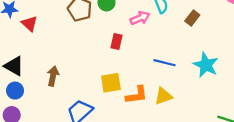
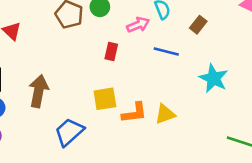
blue line: (164, 63) -> (166, 52), moved
brown arrow: (53, 76) -> (39, 91), size x1.4

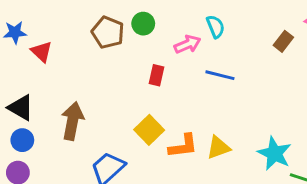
brown rectangle: (198, 25) -> (283, 41), moved
cyan star: (214, 78) -> (275, 153), moved
yellow square: (105, 99) -> (149, 130), turned -35

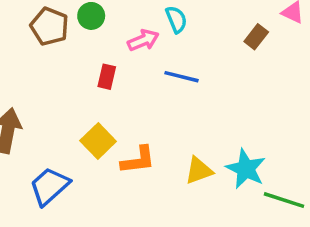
yellow triangle: (218, 147) -> (199, 171), moved

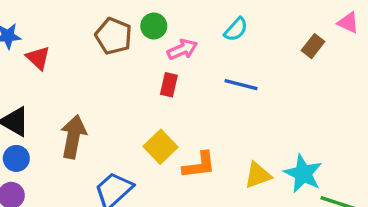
cyan semicircle: (176, 19) -> (236, 29), turned 64
pink arrow: (143, 40) -> (182, 49), moved

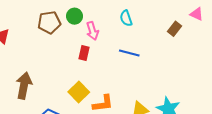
cyan semicircle: (236, 29) -> (126, 18), turned 119
brown pentagon: (114, 36) -> (49, 22), turned -30
pink arrow: (182, 49) -> (92, 31), turned 96

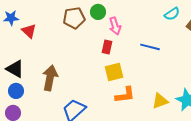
cyan semicircle: (126, 18) -> (172, 14), moved, turned -105
yellow square: (79, 92) -> (114, 72), moved, turned 30

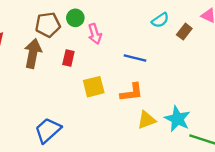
red rectangle: (107, 47) -> (68, 58), moved
brown arrow: (50, 78) -> (33, 53), moved
orange L-shape: (125, 95) -> (132, 92), moved

